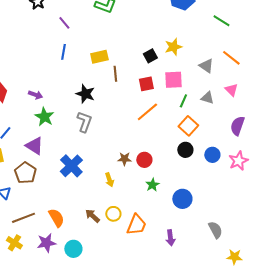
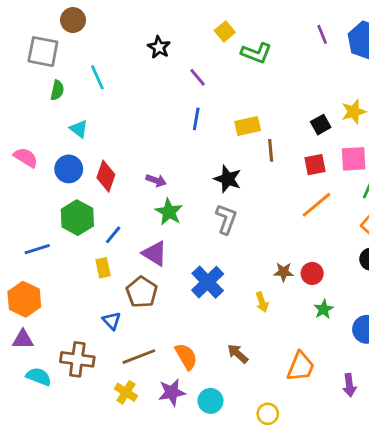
yellow circle: (113, 214) -> (268, 414), moved

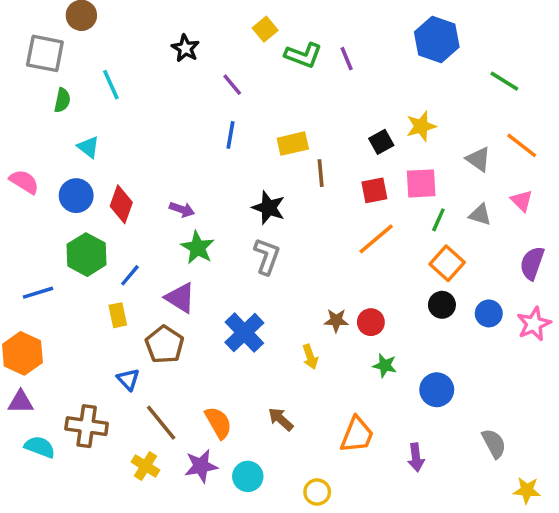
purple line: (322, 34) -> (347, 59), moved
green star: (324, 309) -> (385, 365), turned -30
brown line: (139, 357) -> (161, 423), turned 72

